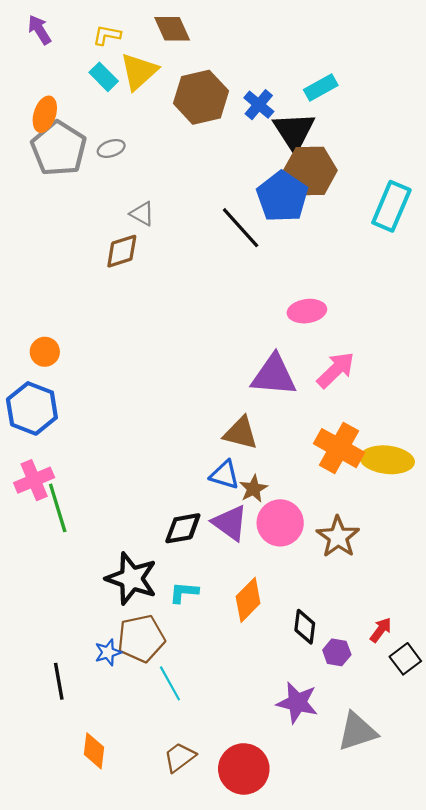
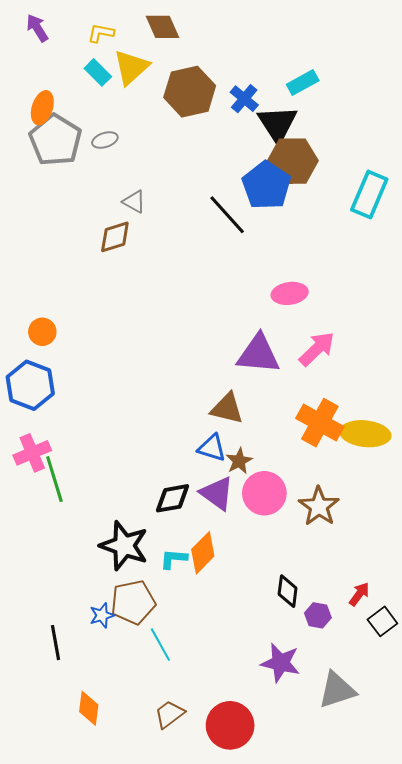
orange diamond: (248, 600) -> (203, 553), moved

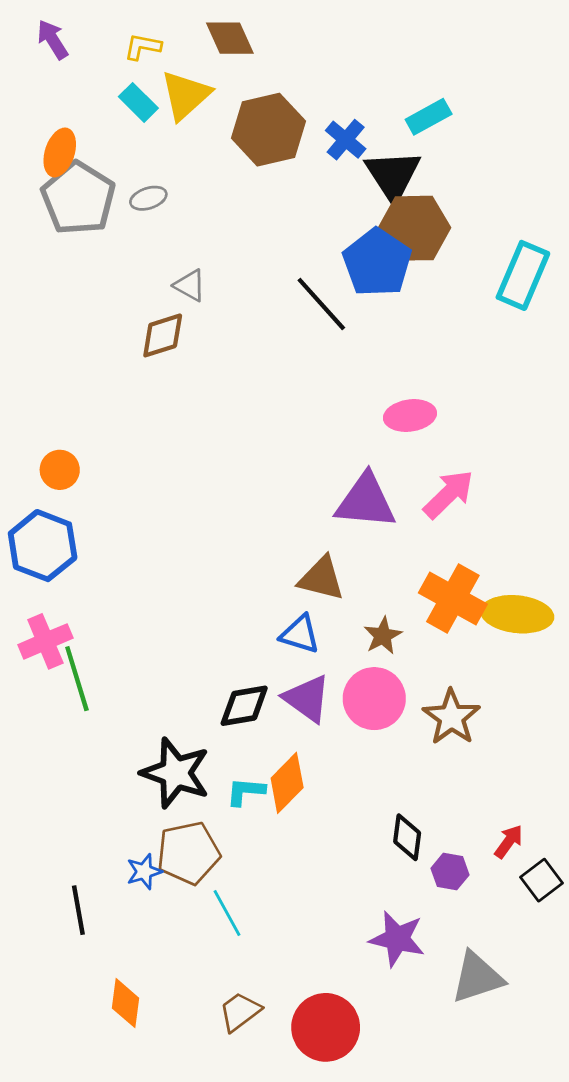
brown star: (239, 461) -> (383, 636), moved

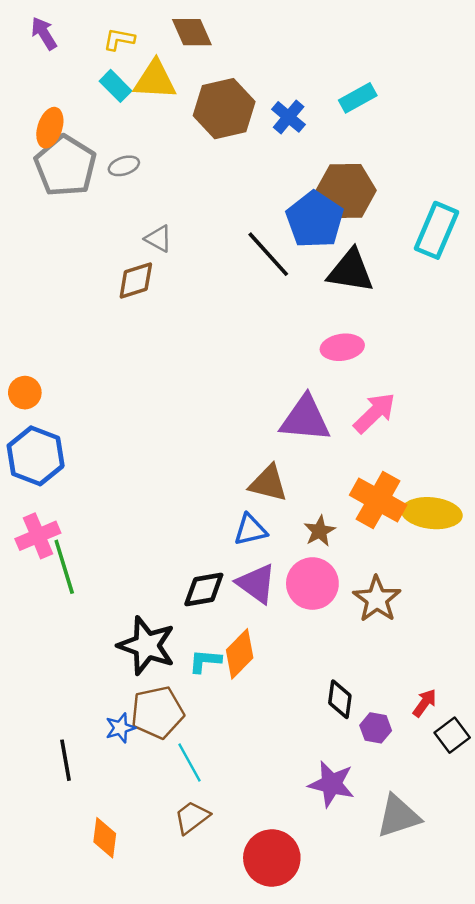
yellow triangle: (186, 95) -> (155, 80), turned 45
black triangle: (393, 175) -> (351, 271), moved, turned -48
orange circle: (60, 470) -> (25, 393), moved
blue triangle: (300, 634) -> (250, 530), turned -30
brown trapezoid: (240, 1012) -> (192, 817), moved

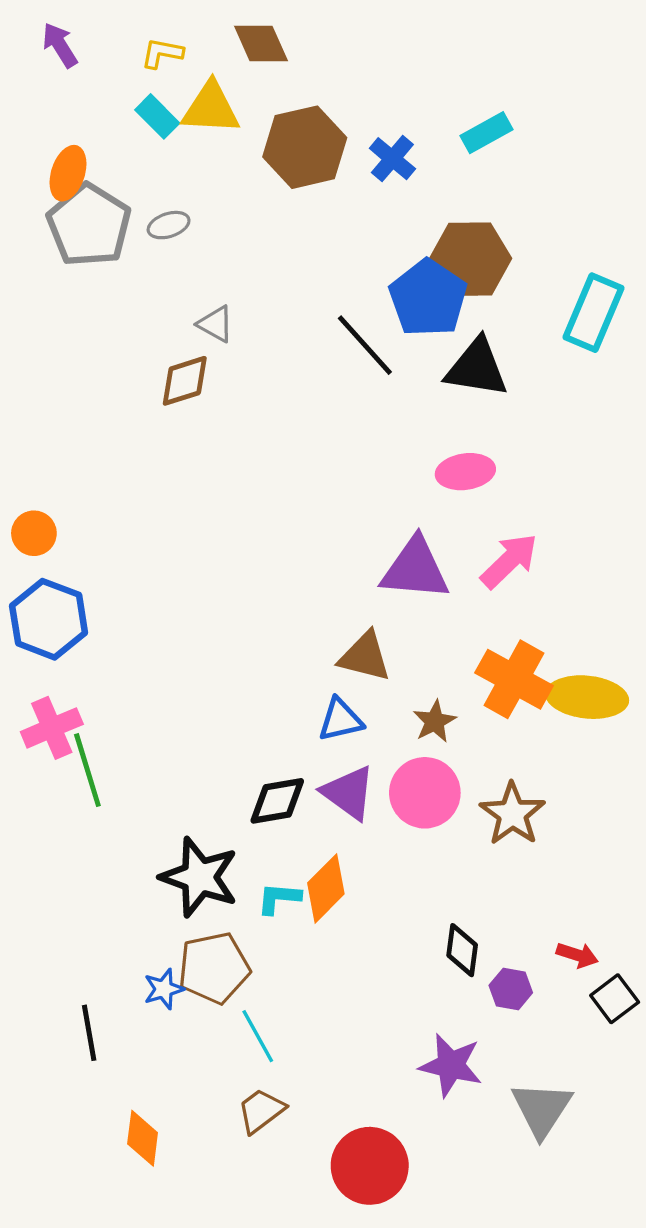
red arrow: (425, 703) -> (577, 955), turned 72
gray triangle: (398, 816) -> (542, 1109), turned -39

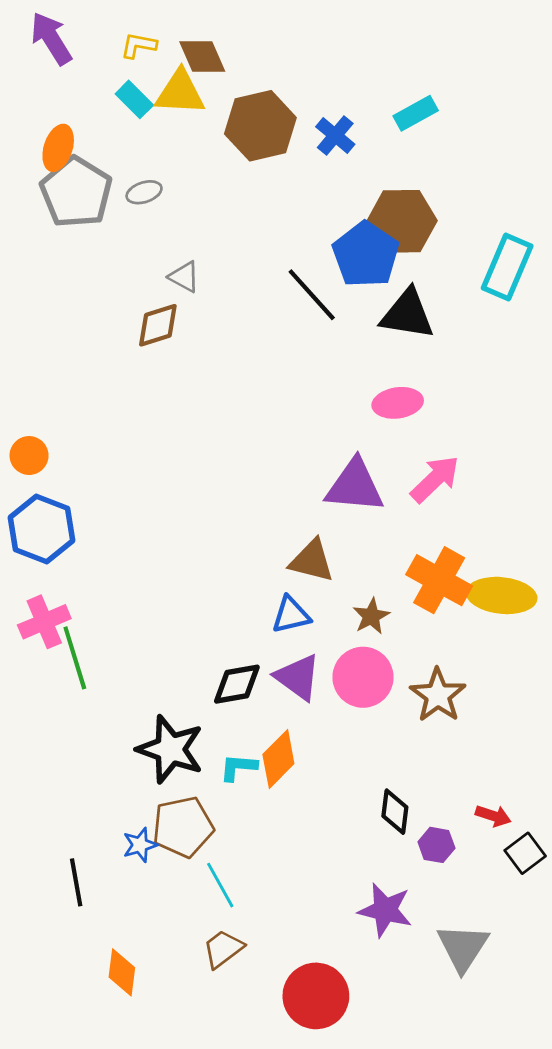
brown diamond: (261, 43) -> (202, 56), moved
purple arrow: (60, 45) -> (51, 38), size x1.4

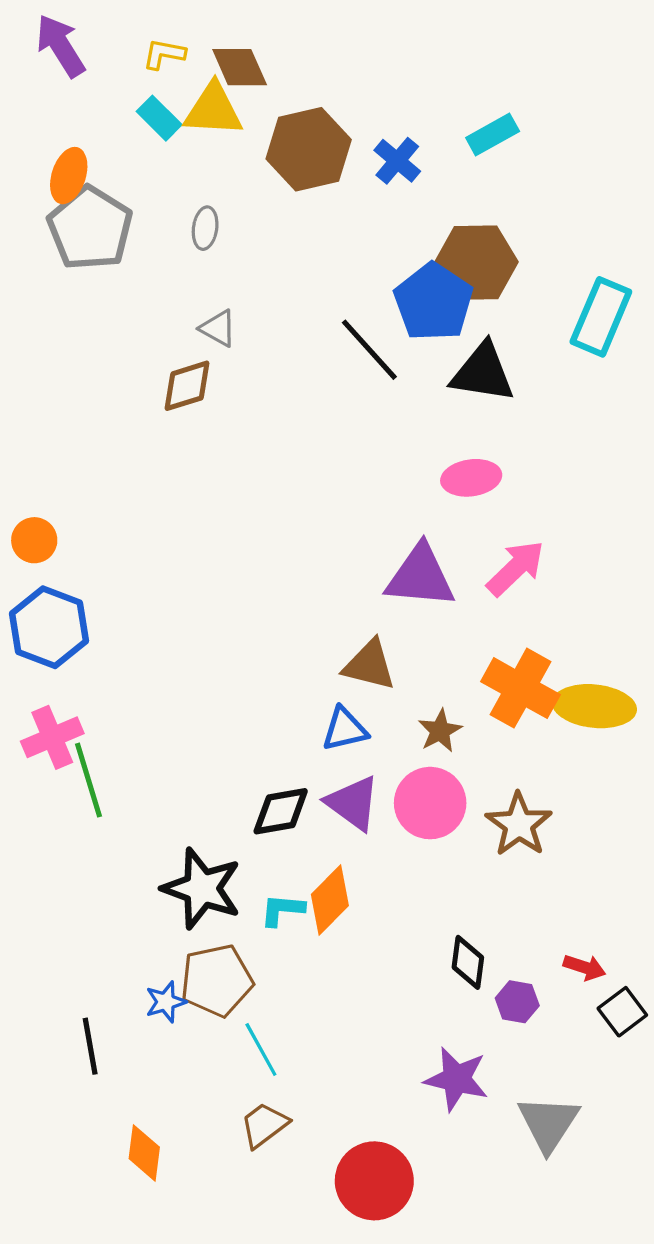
gray ellipse: (144, 192) -> (205, 228), moved, turned -64

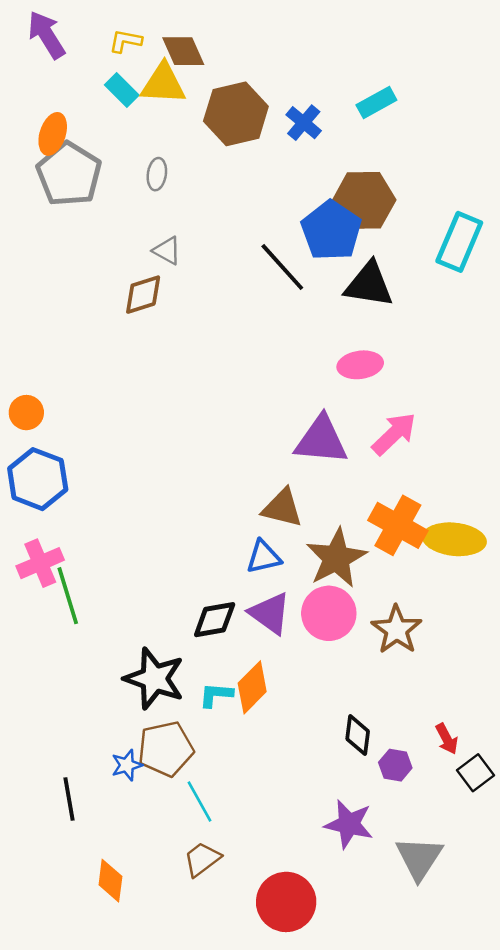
brown star: (440, 731) -> (336, 558), size x1.8
red arrow: (585, 967) -> (447, 739), turned 44

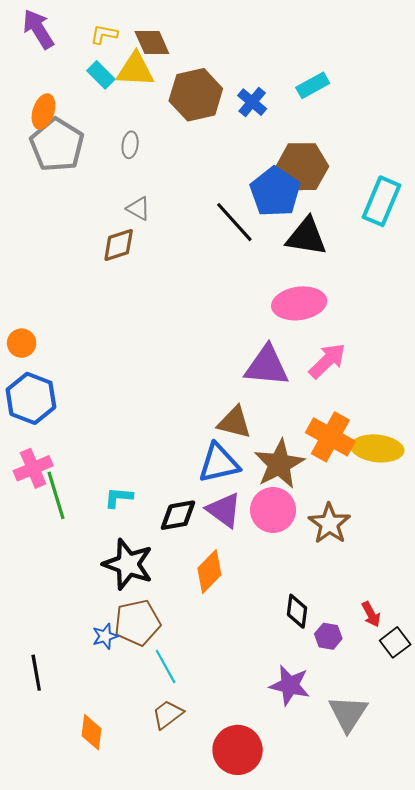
pink ellipse: (360, 365) -> (299, 303), size x1.4
blue triangle: (264, 557) -> (219, 463), size x1.4
cyan L-shape: (216, 695) -> (119, 497), moved
black line: (69, 799) -> (36, 673), moved

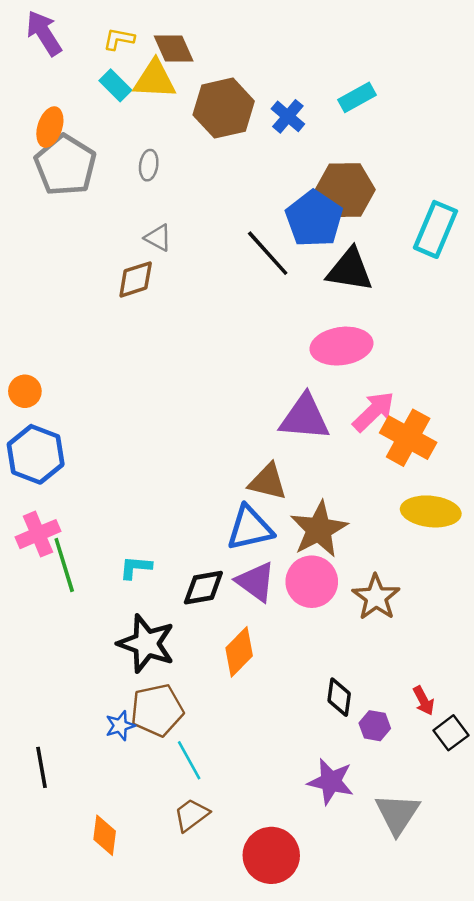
orange cross: (330, 437) -> (408, 438), moved

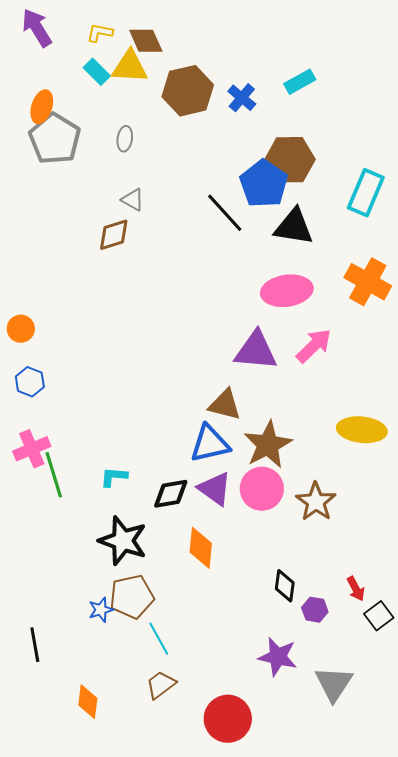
orange cross: (408, 438) -> (368, 282), moved
blue hexagon: (36, 454) -> (30, 382), size x0.6
orange diamond: (239, 652) -> (201, 548), turned -39

